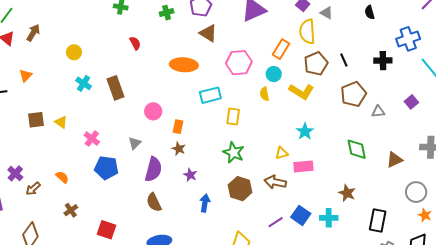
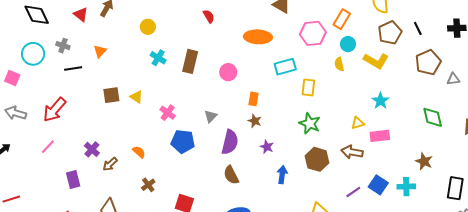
orange rectangle: (281, 49) -> (342, 19), moved
brown rectangle: (116, 88) -> (190, 61), turned 35
pink circle: (153, 111) -> (228, 72), moved

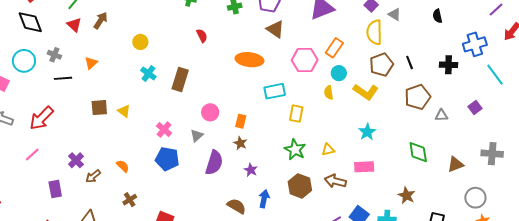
pink circle: (228, 72) -> (210, 112), moved
pink cross: (168, 113) -> (164, 130), moved
yellow triangle: (358, 123) -> (328, 150), moved
brown semicircle: (231, 175) -> (237, 206), moved, turned 144

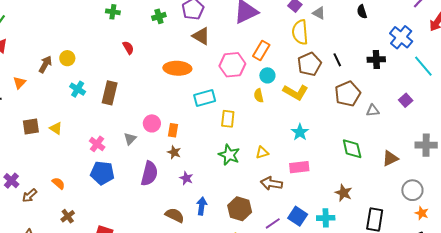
brown arrow: (101, 20) -> (45, 64), moved
blue cross: (475, 44) -> (401, 37), turned -30
pink circle: (210, 112) -> (152, 123), moved
gray triangle: (197, 136) -> (130, 139), moved
brown hexagon: (300, 186) -> (240, 209), moved

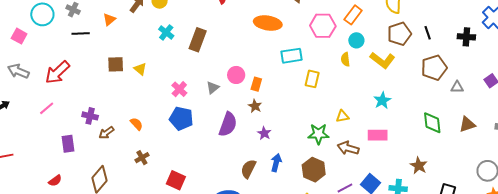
green star: (229, 155) -> (318, 134), moved, turned -30
brown triangle: (390, 158) -> (467, 124), moved
purple cross: (11, 181) -> (90, 116), turned -35
brown semicircle: (175, 215) -> (248, 169), turned -96

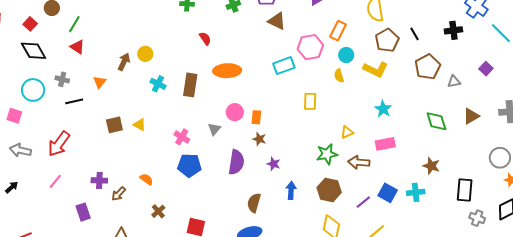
orange ellipse: (268, 23) -> (227, 71), moved
cyan rectangle: (291, 56) -> (284, 66), moved
brown semicircle: (248, 169) -> (254, 203), moved

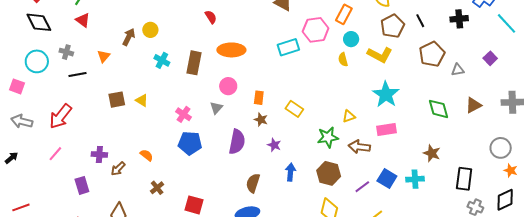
yellow rectangle: (310, 101) -> (294, 109), moved, turned -60
cyan star: (383, 109) -> (386, 94), size x1.5
pink circle: (235, 112) -> (228, 86), moved

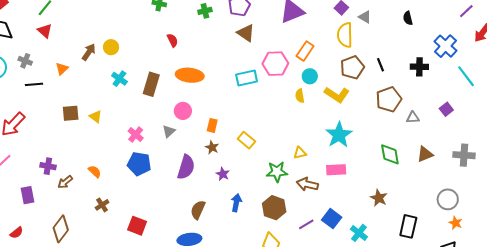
cyan cross: (415, 179) -> (359, 233), moved, turned 36

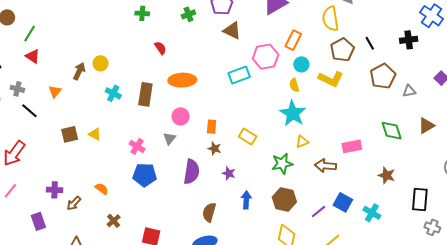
black line: (34, 84) -> (29, 111), turned 54
cyan star: (339, 135) -> (293, 113), moved
pink rectangle: (336, 170) -> (352, 146), moved
brown arrow: (307, 184) -> (325, 166), moved

